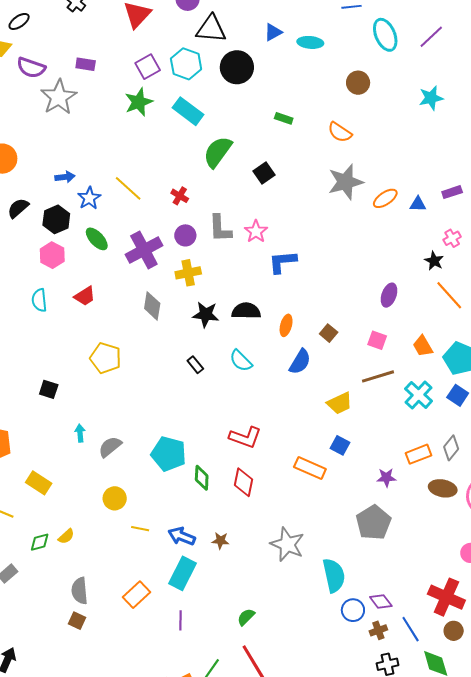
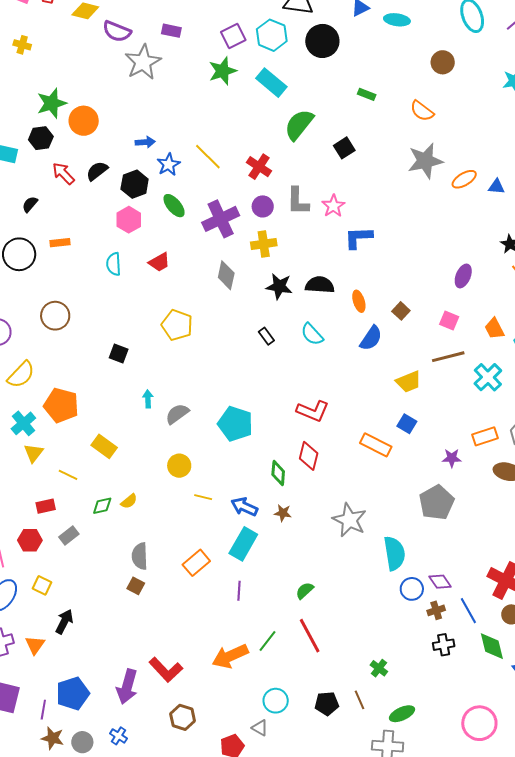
red cross: (180, 196) -> (259, 167), size x1.4
orange ellipse: (286, 325) -> (359, 301), turned -35
green diamond: (202, 478) -> (278, 473), moved

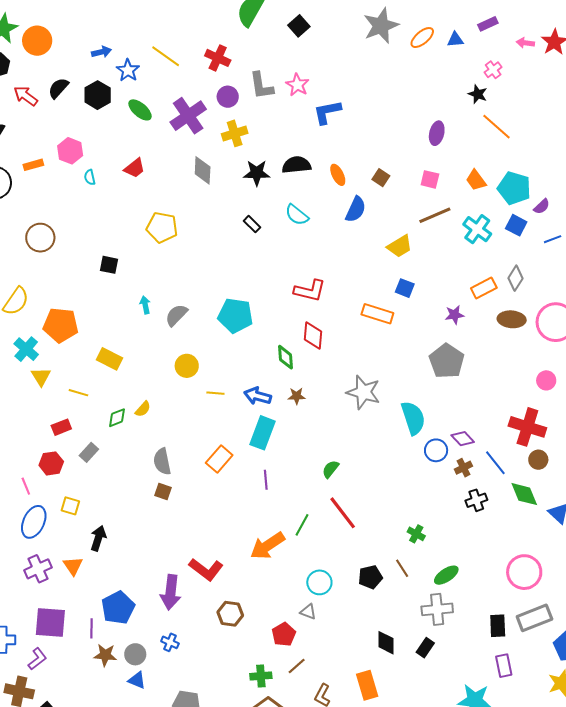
pink hexagon: (129, 220) -> (70, 151), moved
cyan semicircle: (114, 264) -> (90, 177), size x0.7

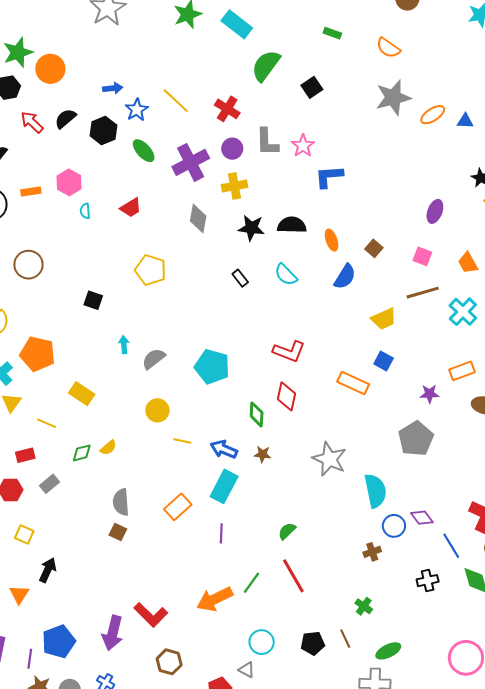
brown cross: (463, 468) -> (372, 552), moved

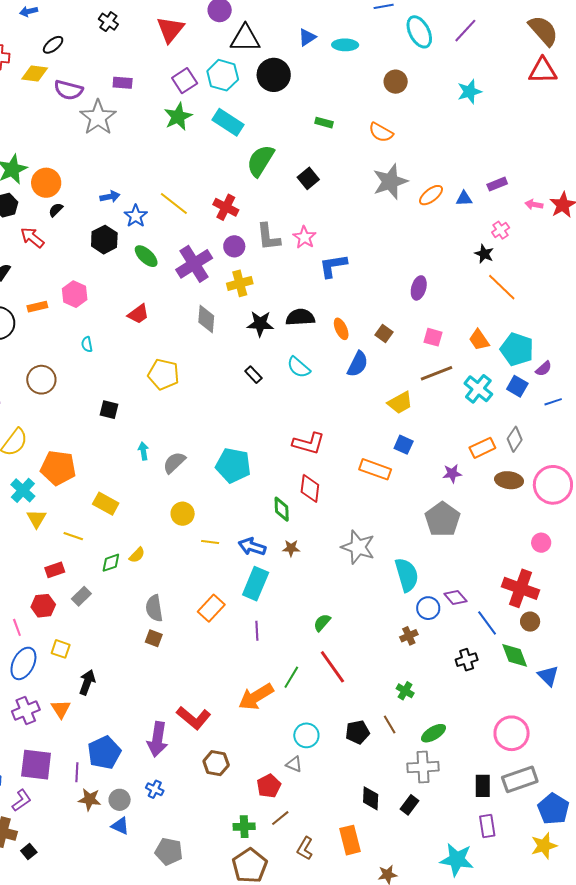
black semicircle: (65, 119) -> (56, 210), moved, size x0.7
cyan semicircle: (85, 211) -> (87, 344), moved
purple ellipse: (435, 211) -> (419, 288), moved

